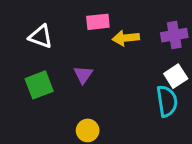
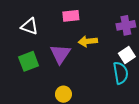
yellow arrow: (126, 38) -> (88, 41), moved
purple triangle: (83, 75) -> (60, 54), size x1.5

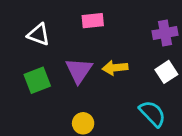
yellow arrow: (88, 41) -> (115, 68), moved
cyan semicircle: (121, 73) -> (152, 114), moved, turned -35

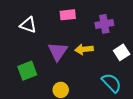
purple cross: (165, 33) -> (104, 24), moved
green square: (37, 80) -> (27, 71), moved

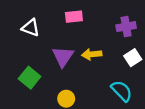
purple cross: (104, 24) -> (126, 27), moved
green square: (27, 71) -> (30, 78), turned -30

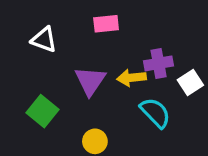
purple cross: (126, 27) -> (159, 63), moved
cyan semicircle: (122, 91) -> (155, 113), moved

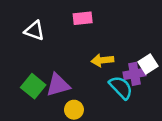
purple cross: (159, 63) -> (134, 74), moved
purple triangle: (90, 81) -> (58, 85), moved, turned 40

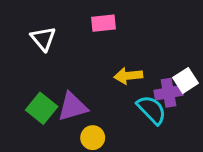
white triangle: (34, 31) -> (43, 39), turned 30

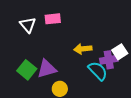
pink rectangle: (103, 23) -> (53, 19), moved

